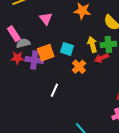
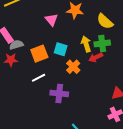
pink triangle: (46, 19) -> (51, 20), moved
purple cross: (34, 60) -> (59, 94), moved
white line: (54, 90) -> (39, 78), moved, turned 40

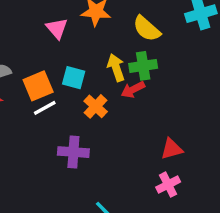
white line: (39, 78) -> (45, 108), moved

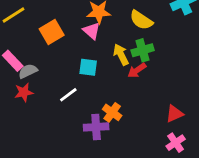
pink triangle: (57, 28) -> (92, 31), moved
orange square: (38, 86) -> (52, 32), moved
orange cross: (96, 106) -> (112, 112), moved

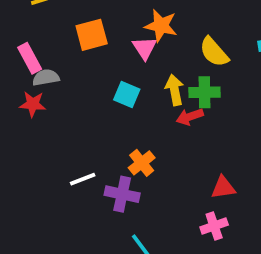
white line: (68, 95) -> (83, 179), moved
purple cross: (96, 127) -> (122, 194), moved

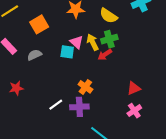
pink triangle: (145, 48) -> (77, 42), moved
gray semicircle: (46, 78) -> (34, 55), moved
red star: (33, 104) -> (16, 88), moved

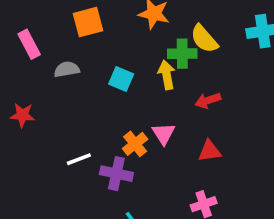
green cross: (109, 39) -> (182, 54), moved
pink triangle: (77, 42) -> (164, 134), moved
red arrow: (105, 55) -> (208, 100), moved
red triangle: (134, 88) -> (210, 151), moved

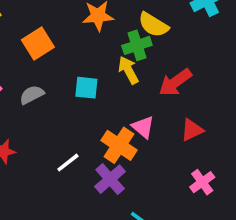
red arrow: (208, 100) -> (175, 82), size x1.4
orange cross: (135, 144) -> (119, 145), size x1.4
white line: (79, 159) -> (68, 163), moved
purple cross: (116, 174) -> (110, 179), turned -36

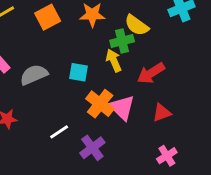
orange square: (38, 43) -> (48, 17), moved
gray semicircle: (32, 95) -> (34, 75), size x1.4
pink triangle: (143, 127) -> (122, 108), size x1.4
orange cross: (119, 145) -> (100, 104), moved

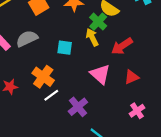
green cross: (122, 41) -> (98, 22), turned -30
gray semicircle: (34, 75) -> (27, 39), moved
orange cross: (100, 104) -> (43, 77), moved

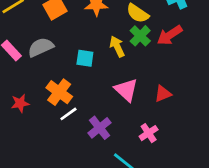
green cross: (98, 22) -> (140, 36), moved
red arrow: (122, 46) -> (170, 35), moved
pink cross: (137, 111) -> (149, 133), moved

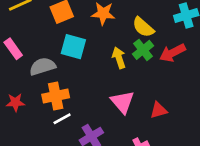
gray semicircle: (41, 47) -> (42, 66), moved
cyan square: (85, 58) -> (73, 47), moved, size x1.4
orange cross: (59, 92) -> (56, 96), turned 35

